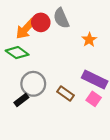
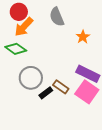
red circle: (41, 22) -> (19, 12), moved
pink square: (94, 99) -> (87, 92), size x1.6
black rectangle: (21, 100) -> (46, 93), moved

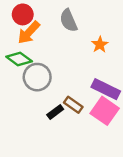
gray circle: (31, 78) -> (37, 77), moved

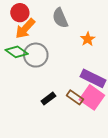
gray circle: (37, 77) -> (36, 55), moved
brown rectangle: (73, 105) -> (75, 97), moved

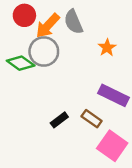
orange arrow: (25, 29) -> (48, 26), moved
gray circle: (36, 55) -> (44, 51), moved
pink square: (92, 97) -> (112, 146), moved

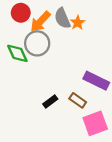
orange star: (107, 48) -> (78, 23), moved
green diamond: (21, 63) -> (17, 53), turned 30
pink square: (112, 146) -> (95, 123), turned 35

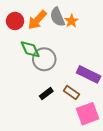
red circle: (21, 13) -> (15, 21), moved
gray circle: (37, 43) -> (44, 59), moved
green diamond: (17, 53) -> (30, 49), moved

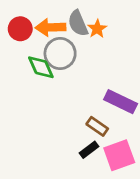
orange arrow: (37, 20) -> (50, 27), turned 45
gray circle: (44, 59) -> (60, 54), moved
black rectangle: (46, 94) -> (89, 150), moved

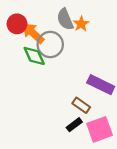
orange arrow: (50, 27) -> (33, 33), moved, turned 45

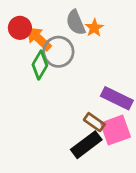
green diamond: (34, 56) -> (40, 65), turned 55
black rectangle: (74, 125) -> (86, 145), size x1.6
pink square: (100, 129) -> (116, 130), moved

